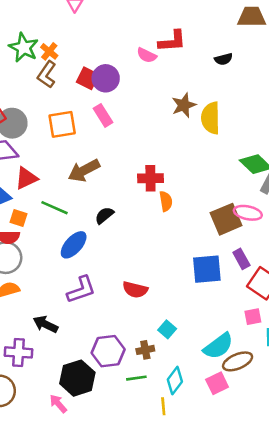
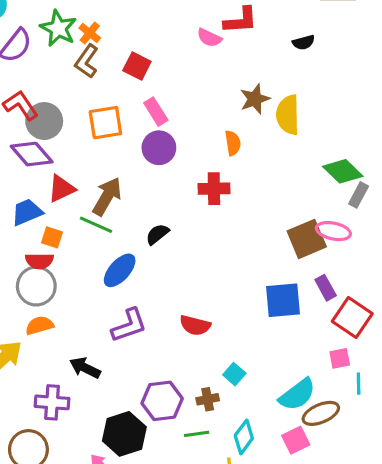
purple circle: (106, 78) -> (159, 148), moved
brown arrow: (84, 171) -> (107, 196), moved, turned 148
orange semicircle: (166, 201) -> (233, 143), moved

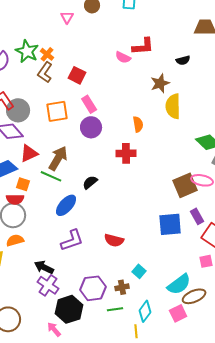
brown star: (255, 99) -> (160, 83), moved
purple cross: (52, 402) -> (48, 285), moved, turned 30

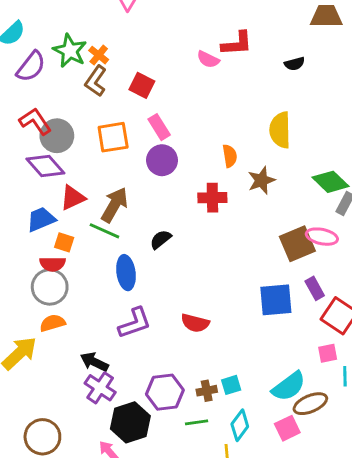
brown star: (160, 83) -> (261, 180), moved
blue ellipse: (66, 205) -> (126, 273), turned -50
cyan square: (139, 271) -> (231, 385), moved, turned 32

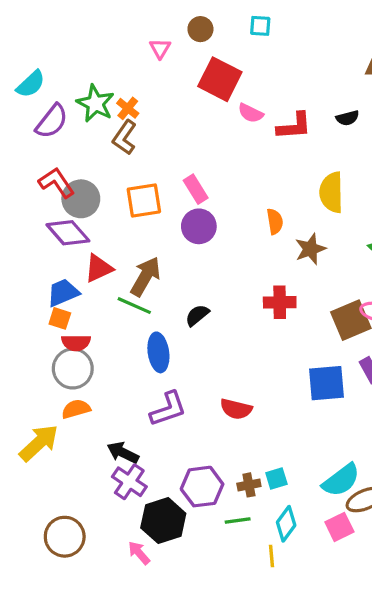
red L-shape: (237, 44) -> (294, 126), moved
red square: (142, 85) -> (220, 79), moved, size x1.5
red cross: (212, 198) -> (280, 302), moved
orange square: (64, 242) -> (60, 318), moved

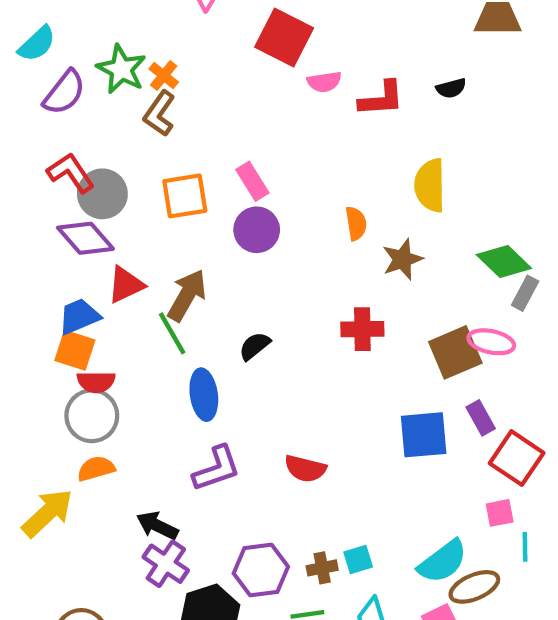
pink semicircle: (251, 113) -> (324, 82), turned -35
green line: (134, 306) -> (172, 333), turned 36
orange square: (60, 318) -> (75, 350), size x1.4

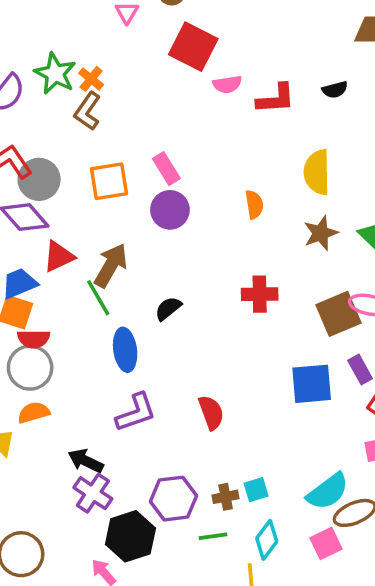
brown star: (402, 259) -> (321, 233), moved
red semicircle: (305, 469) -> (211, 413), turned -124

